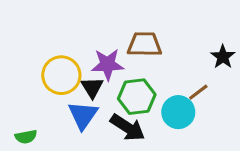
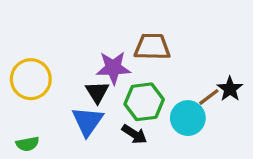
black star: (223, 57) -> (230, 89), moved
yellow circle: (61, 75) -> (31, 79), moved
black arrow: (128, 127) -> (134, 134), size x0.7

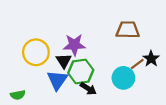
brown trapezoid: (152, 47) -> (128, 30), moved
yellow circle: (31, 79) -> (36, 52), moved
green hexagon: (144, 102) -> (81, 71), moved

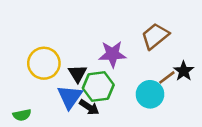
brown trapezoid: (128, 30) -> (155, 36), turned -40
purple star: (74, 45) -> (112, 54), moved
black arrow: (88, 89) -> (89, 107), moved

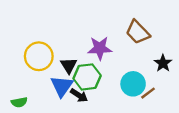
brown trapezoid: (155, 36) -> (138, 32), turned -95
brown line: (167, 77) -> (148, 93), moved

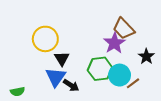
purple star: (100, 48) -> (114, 43), moved, turned -30
yellow circle: (39, 56) -> (45, 39), moved
green hexagon: (87, 77) -> (100, 69), moved

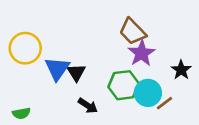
brown trapezoid: (124, 29) -> (133, 32), moved
yellow circle: (45, 39) -> (25, 48), moved
blue triangle: (56, 77) -> (57, 69), moved

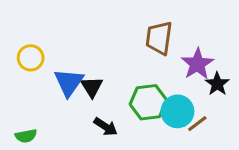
brown trapezoid: (133, 32) -> (159, 38), turned 52
yellow circle: (25, 48) -> (31, 58), size x0.7
purple star: (142, 53) -> (197, 64), moved

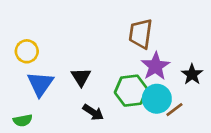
purple star: (197, 64) -> (155, 66), moved
blue triangle: (69, 82) -> (40, 84), moved

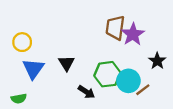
purple star: (155, 66) -> (133, 34), moved
black arrow: (93, 112) -> (86, 92), moved

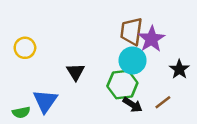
blue triangle: (33, 69) -> (45, 101), moved
cyan circle: (128, 81) -> (133, 60), moved
black arrow: (86, 92) -> (133, 105), moved

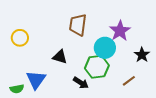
brown trapezoid: (131, 31) -> (78, 25), moved
black triangle: (76, 72) -> (60, 57), turned -42
black arrow: (133, 105) -> (81, 83), moved

